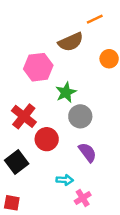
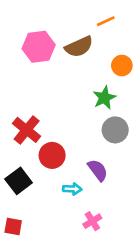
pink hexagon: (38, 67) -> (39, 47), moved
green star: (66, 92) -> (104, 98), moved
gray circle: (80, 116) -> (115, 130), moved
cyan arrow: (65, 180) -> (72, 189), moved

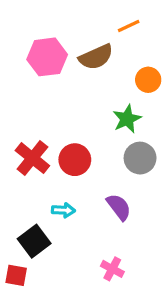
red circle: (52, 155) -> (75, 160), moved
black square: (19, 181) -> (34, 241), moved
cyan arrow: (72, 189) -> (63, 210), moved
pink cross: (92, 221) -> (112, 269), turned -30

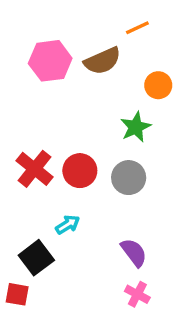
gray circle: (140, 158) -> (129, 178), moved
purple semicircle: (119, 207) -> (134, 252), moved
cyan arrow: (63, 210) -> (68, 225), turned -35
pink cross: (112, 269) -> (137, 294), moved

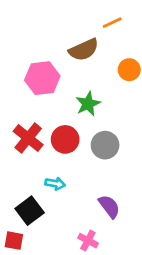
pink hexagon: (50, 61) -> (42, 78), moved
green star: (136, 127) -> (88, 104), moved
cyan arrow: (68, 225) -> (55, 184), turned 42
pink cross: (137, 294) -> (88, 241), moved

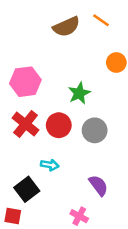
orange line: (112, 23) -> (101, 20), turned 60
brown semicircle: (84, 50) -> (66, 27), moved
pink hexagon: (42, 78) -> (25, 82), moved

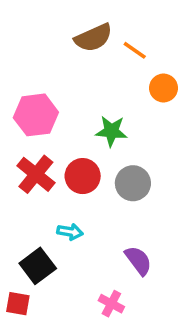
orange line: (101, 20) -> (135, 50), moved
green star: (79, 93) -> (111, 131), turned 30

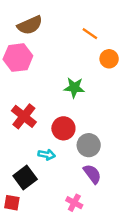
brown semicircle: (93, 38) -> (30, 25), moved
pink hexagon: (36, 115) -> (18, 58), moved
red circle: (83, 176) -> (63, 128), moved
gray circle: (133, 183) -> (89, 145), moved

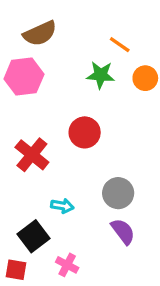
green star: (74, 88) -> (101, 75), moved
red circle: (63, 128) -> (85, 132), moved
pink cross: (74, 203) -> (67, 265), moved

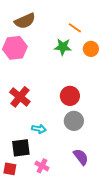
red circle: (85, 132) -> (70, 96), moved
purple semicircle: (123, 231) -> (81, 157), moved
black square: (34, 236) -> (21, 148), turned 30

